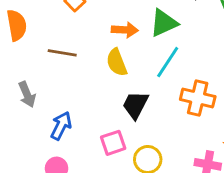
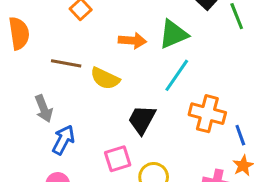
yellow semicircle: (117, 62) -> (105, 78), moved, turned -44
gray arrow: (27, 94) -> (44, 109), moved

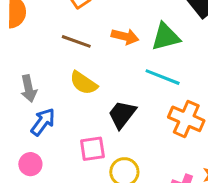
brown line: (66, 63) -> (76, 41), moved
cyan line: (177, 75) -> (163, 77), turned 68
yellow semicircle: (105, 78) -> (83, 83), moved

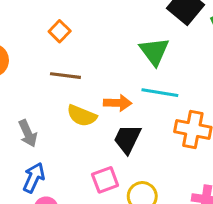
orange arrow: (125, 37) -> (118, 103), moved
green triangle: (166, 37) -> (154, 51), turned -40
blue arrow: (43, 122) -> (34, 178), moved

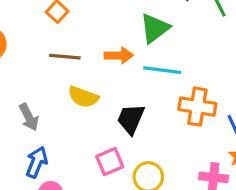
green triangle: (154, 51) -> (155, 28), turned 32
orange arrow: (118, 103) -> (119, 55), moved

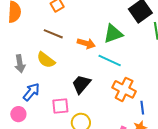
yellow semicircle: (83, 97) -> (46, 60), moved
blue arrow: (37, 162) -> (31, 92), moved

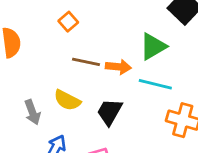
brown line: (53, 34) -> (86, 62), moved
black trapezoid: (81, 84) -> (110, 112), moved

